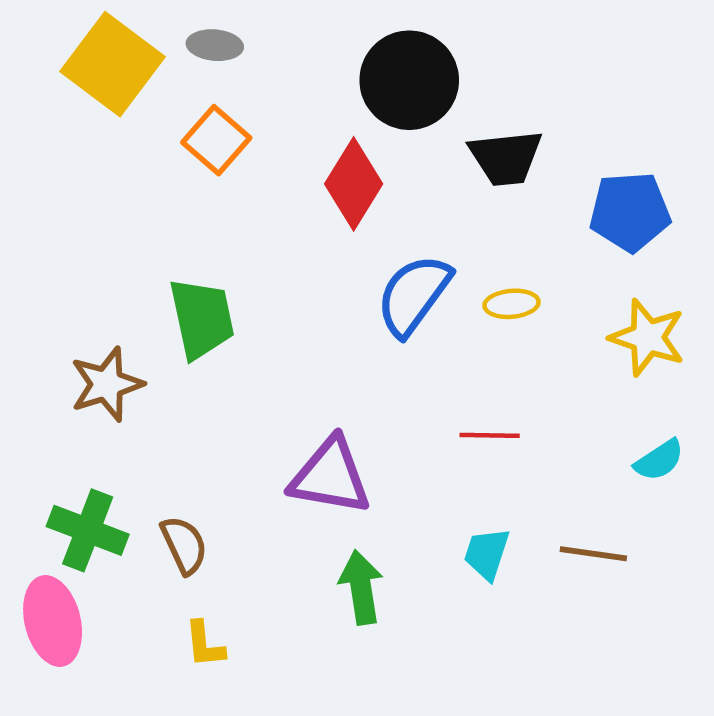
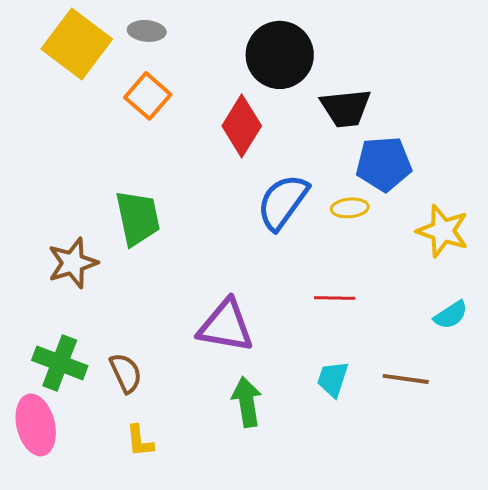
blue pentagon: (630, 212) -> (384, 164), moved

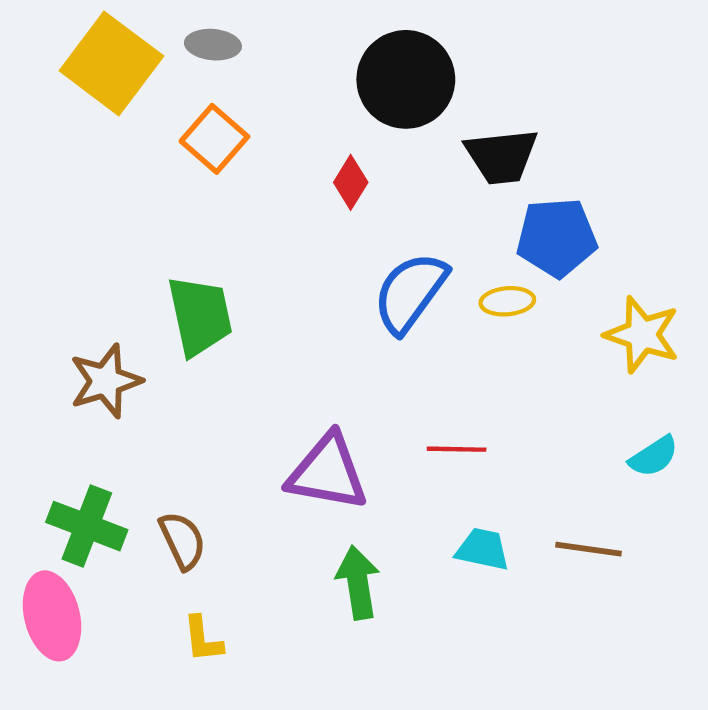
red diamond: (242, 126) -> (351, 182), size x0.6
red line: (335, 298) -> (457, 449), moved
cyan trapezoid: (333, 379) -> (483, 549), turned 84

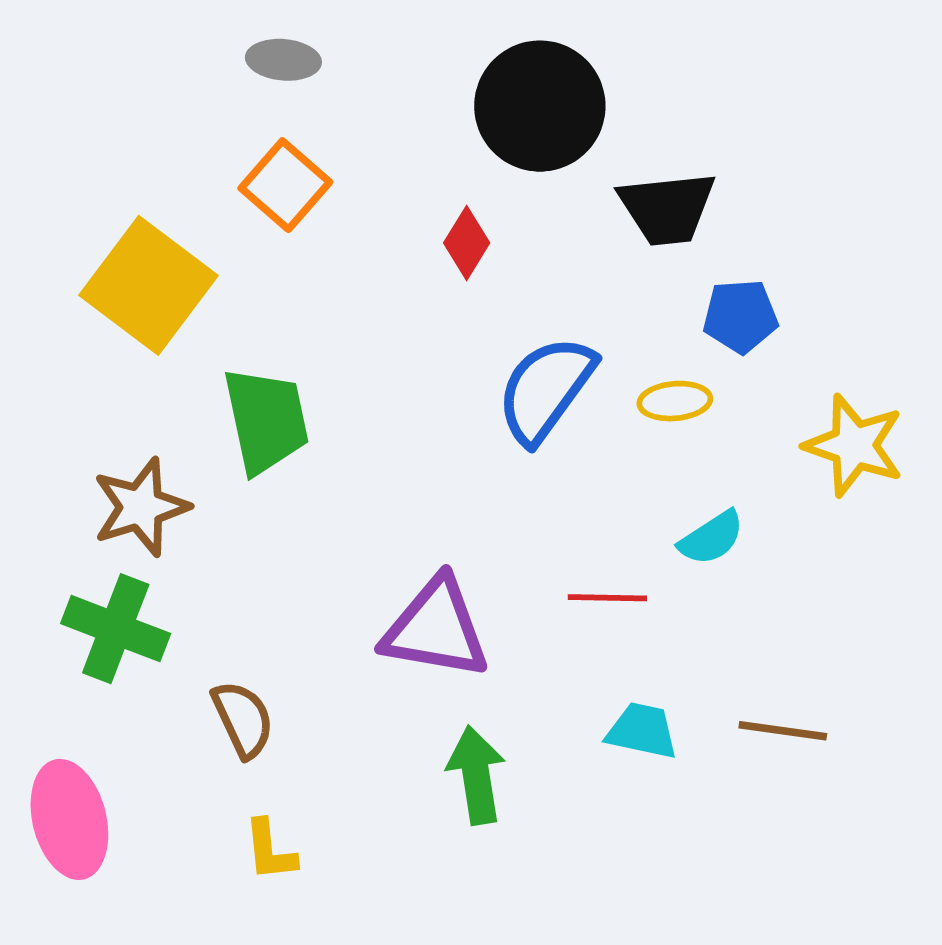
yellow square: (111, 63) -> (148, 285), moved
blue pentagon: (557, 237) -> (740, 316), size x0.7
cyan semicircle: (654, 456) -> (711, 538), moved
green cross: (87, 526) -> (116, 629), moved

